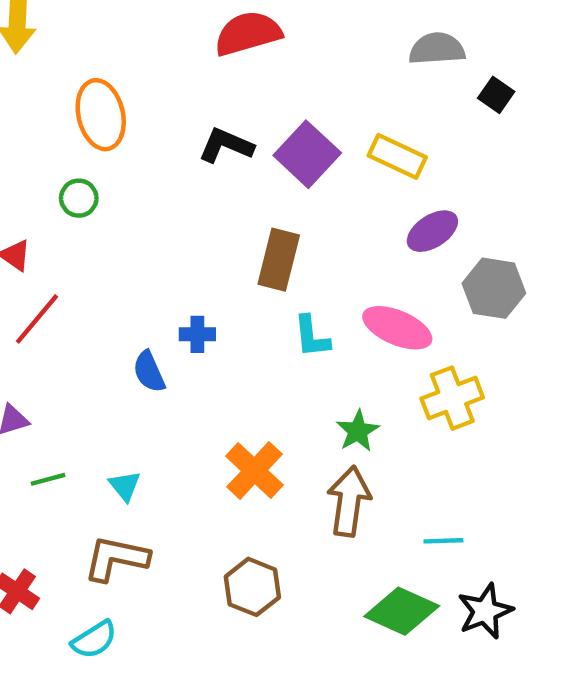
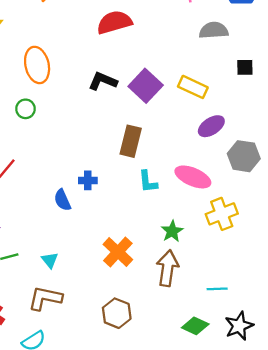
black square: (496, 95) -> (245, 67), moved, turned -36
green diamond: (402, 611) -> (195, 326), size x0.7

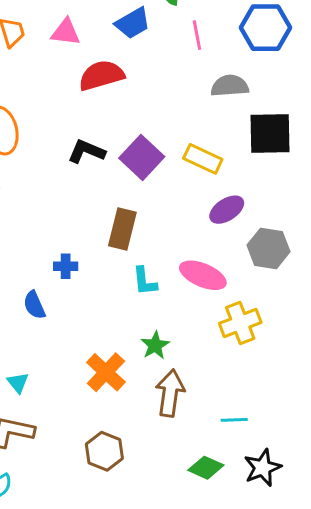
black square: (245, 67) -> (270, 134), size x2.0
blue cross: (88, 180) -> (66, 266), moved
green star: (172, 231) -> (155, 345), moved

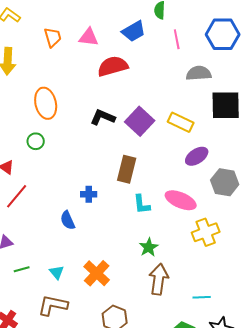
orange cross: (106, 372) -> (97, 273), moved

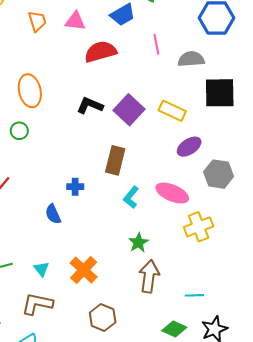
pink line: (177, 39) -> (156, 44), moved
cyan L-shape: (142, 204) -> (131, 197), turned 45

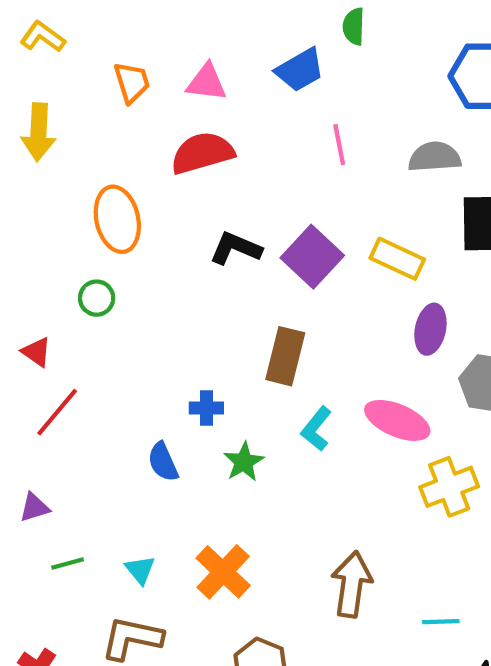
pink line: (156, 44) -> (339, 145), moved
red semicircle: (100, 52) -> (202, 153), moved
purple ellipse: (189, 147) -> (430, 329), turned -45
green star: (138, 243) -> (244, 462), moved

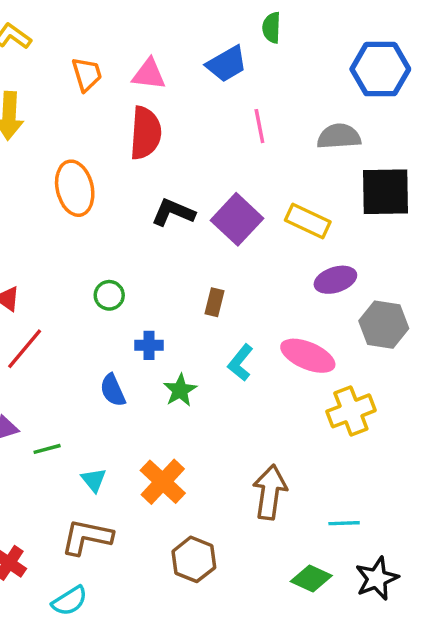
red semicircle: (202, 153) -> (145, 133), turned 110
green circle: (97, 298) -> (109, 295), moved
purple ellipse: (430, 329) -> (335, 280), turned 60
brown rectangle: (285, 356) -> (215, 302), size x0.6
green line: (68, 564) -> (47, 449), moved

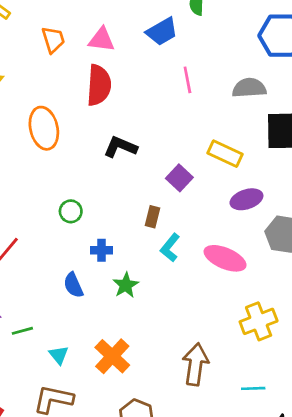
purple square: (237, 219) -> (179, 178), moved, size x0.7
cyan L-shape: (240, 363) -> (170, 248), moved
yellow cross: (351, 411) -> (259, 321), moved

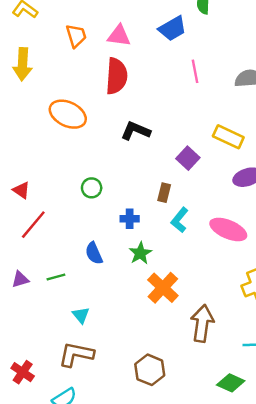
orange ellipse: (44, 128) -> (68, 114), turned -51
blue cross: (102, 250) -> (130, 219), moved
green line: (22, 331) -> (56, 277), moved
orange cross: (112, 356) -> (163, 288), moved

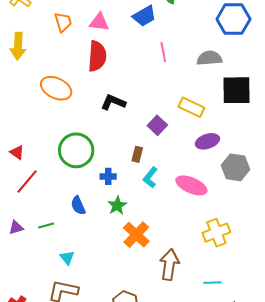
green circle: (92, 188) -> (76, 150), size x2.0

